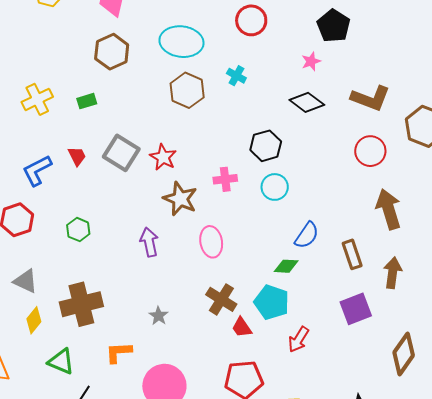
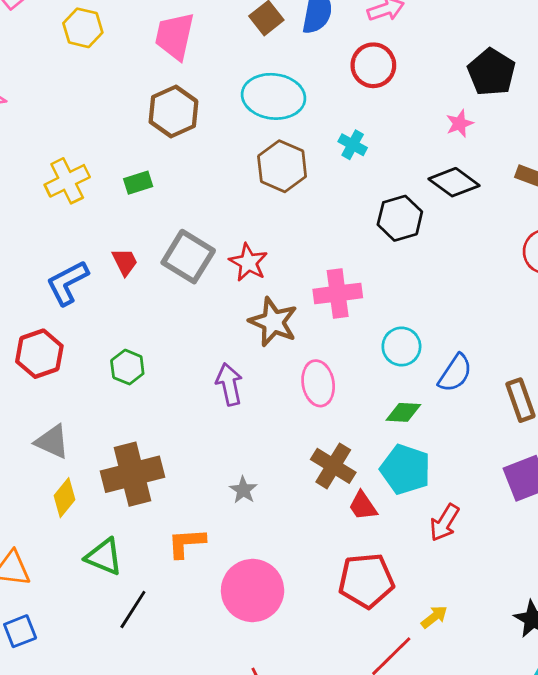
black hexagon: (266, 146) -> (400, 218), moved
pink cross: (225, 179) -> (338, 294), size x1.4
cyan circle: (275, 187) -> (401, 347), moved
green diamond: (286, 266) -> (403, 412), moved

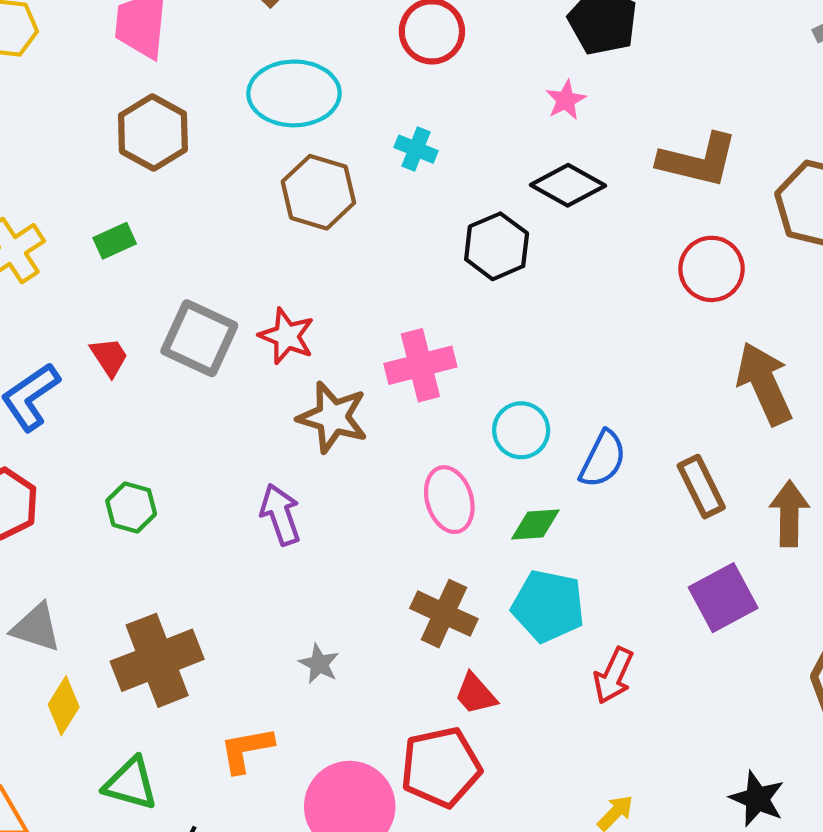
pink ellipse: (318, 383) -> (449, 500), moved
red trapezoid: (363, 506) -> (475, 694), moved
red pentagon: (366, 581) -> (441, 767), moved

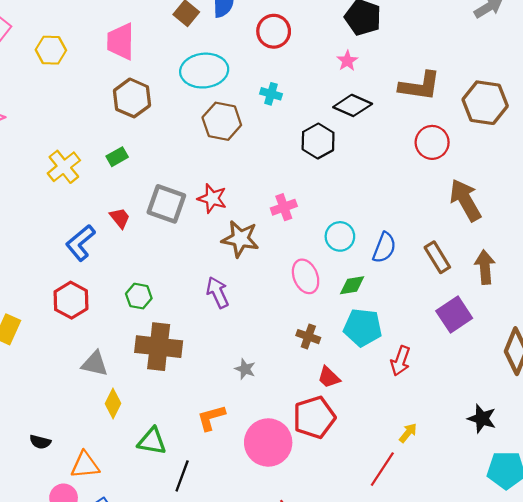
pink cross: (420, 365) -> (284, 207), size x0.7
brown cross: (444, 614) -> (308, 337), size x0.7
brown cross: (157, 660) -> (159, 347), moved, turned 33

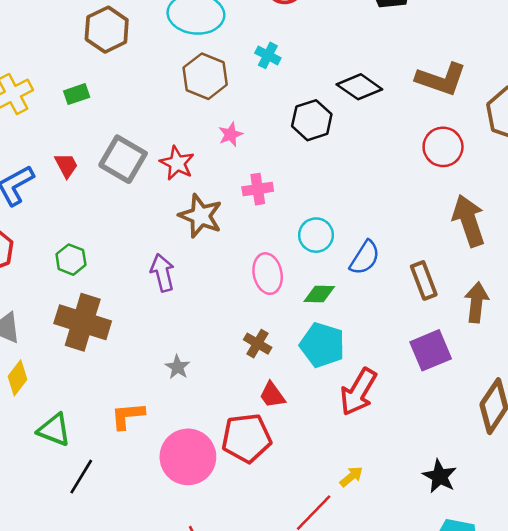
pink star: (347, 61) -> (231, 134), moved
red arrow: (400, 361) -> (358, 392), size x1.4

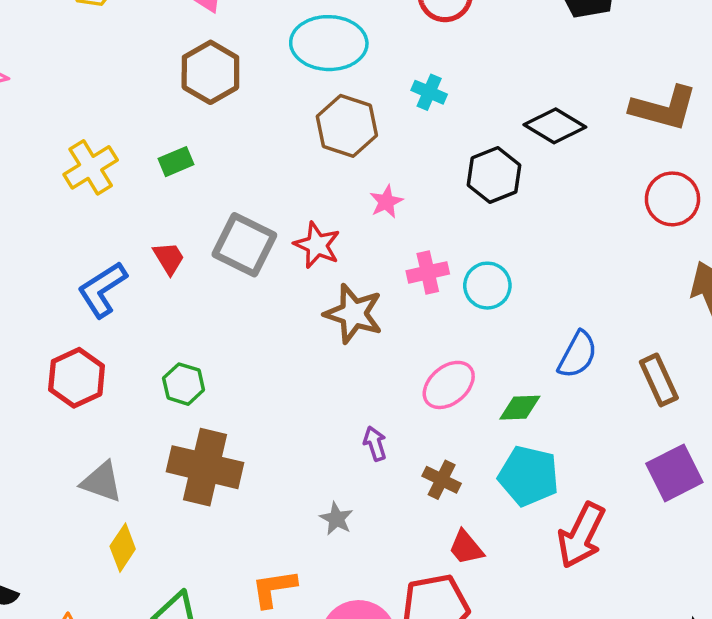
cyan circle: (316, 235) -> (487, 286), moved
purple arrow: (163, 273) -> (375, 444), moved, size x0.7
pink ellipse: (268, 274) -> (449, 385), turned 66

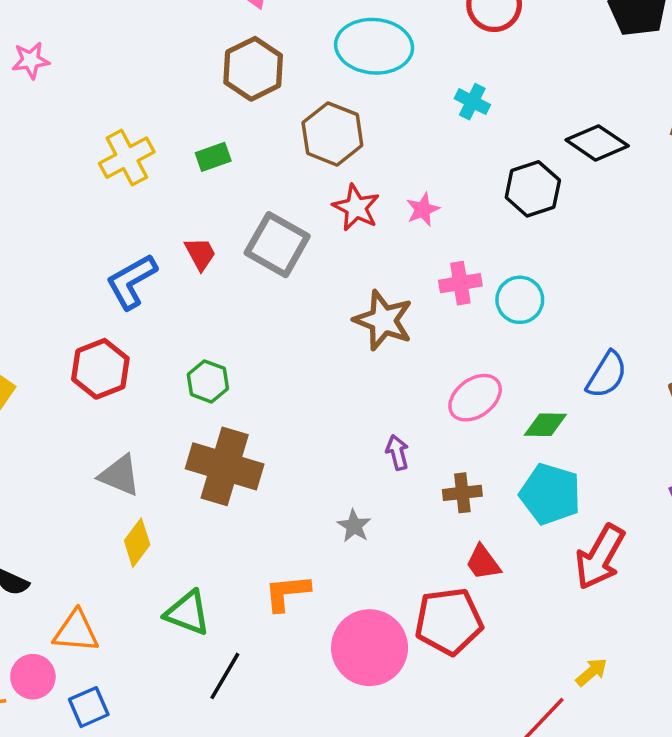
brown hexagon: (347, 126) -> (332, 134), moved
red star: (317, 245) -> (356, 208), moved
brown cross: (442, 480) -> (462, 493), turned -36

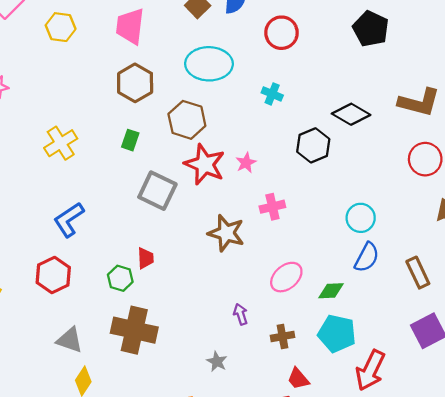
green rectangle: (213, 157) -> (130, 140), moved, turned -48
red star: (356, 208) -> (205, 164), size x1.4
red trapezoid: (200, 254) -> (145, 258), moved, turned 30
cyan circle: (520, 300) -> (361, 218), moved

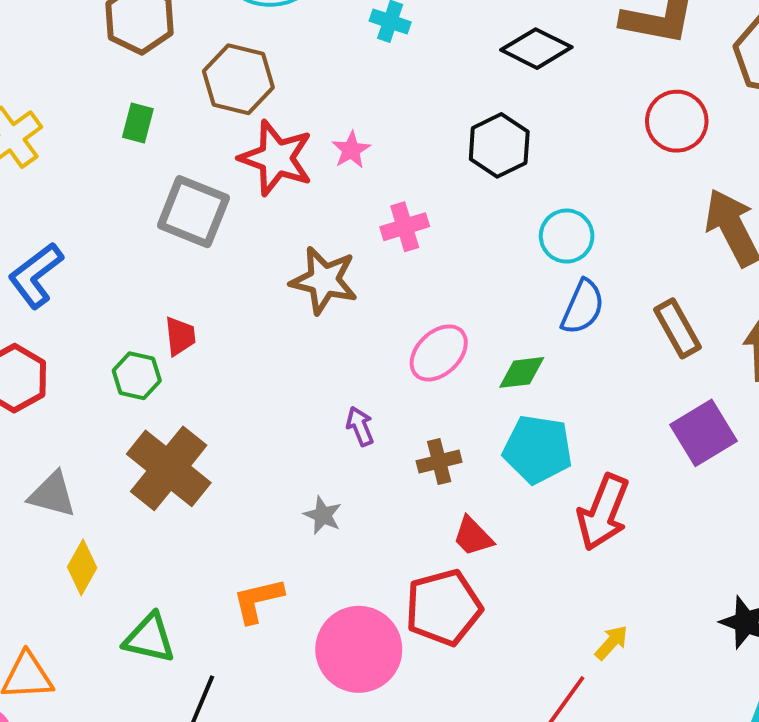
black hexagon: (313, 145) -> (499, 145), moved
brown cross: (134, 330) -> (169, 468), turned 30

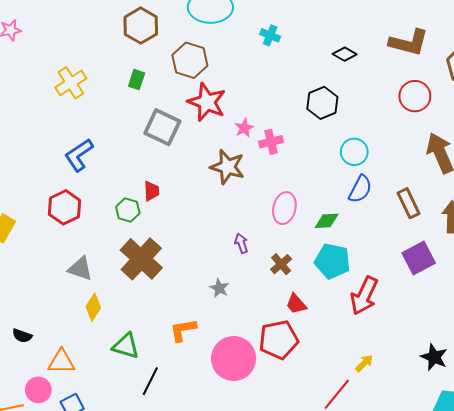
black diamond: (536, 49) -> (345, 54), size x0.7
pink star: (351, 150) -> (244, 128), moved
pink ellipse: (439, 353) -> (284, 208), turned -36
brown cross: (439, 462) -> (281, 264), turned -30

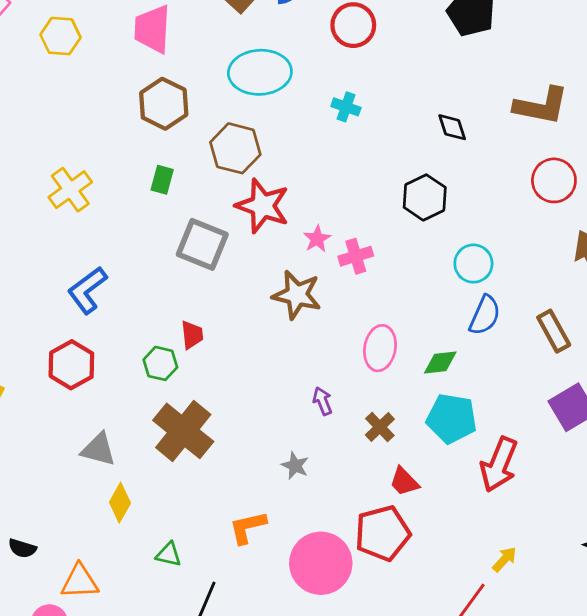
black diamond: (345, 54) -> (452, 127), turned 45
green triangle: (126, 346) -> (169, 554), size x0.7

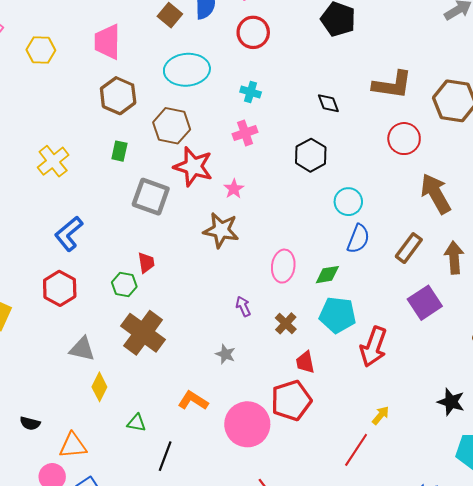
pink cross: (356, 256) -> (245, 133), moved
brown rectangle: (554, 331) -> (409, 248), turned 68
red trapezoid: (404, 482) -> (305, 362), turned 35
orange L-shape: (248, 527) -> (193, 401), turned 48

